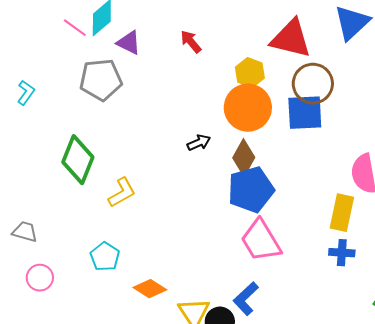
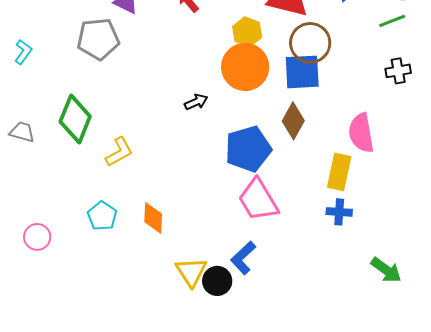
brown diamond: (244, 158) -> (293, 121), moved
gray trapezoid: (25, 232) -> (22, 132), moved
orange diamond: (150, 289) -> (153, 218), moved, turned 60

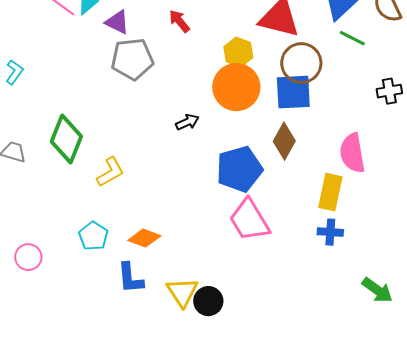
green line: (392, 21) -> (352, 38), moved, turned 48
gray pentagon: (98, 39) -> (132, 59), moved
orange diamond: (153, 218) -> (144, 238), turned -72
blue L-shape: (243, 258) -> (130, 278), moved, turned -52

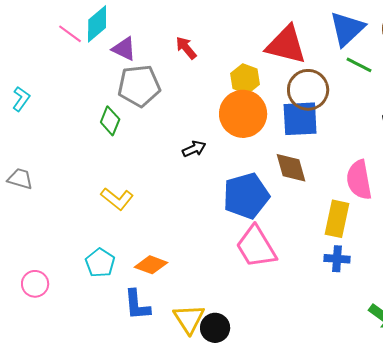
green diamond: (66, 139) -> (110, 121), moved, size x0.6
brown diamond: (284, 141) -> (291, 168), turned -45
yellow L-shape: (110, 172) -> (117, 199), turned 68

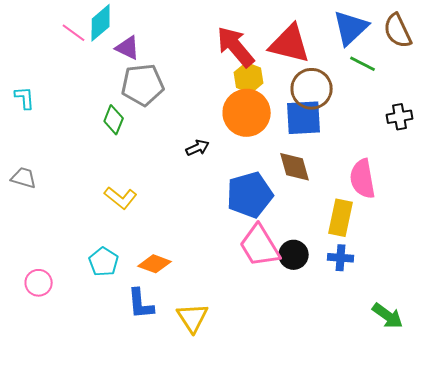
red arrow: (186, 48) -> (236, 47), moved, size x1.8
cyan L-shape: (21, 99) -> (25, 98), turned -40
black circle: (215, 328) -> (294, 255), moved

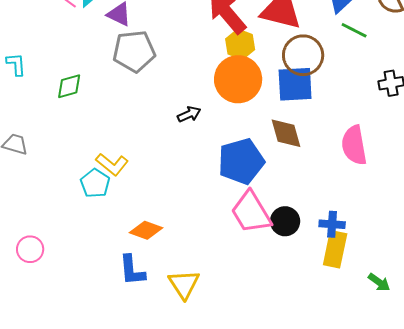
green diamond: (114, 120) -> (69, 86), moved, turned 52
yellow rectangle: (341, 218) -> (335, 249), moved
cyan pentagon: (104, 262) -> (95, 183), moved
green arrow: (388, 316) -> (379, 282), size x0.7

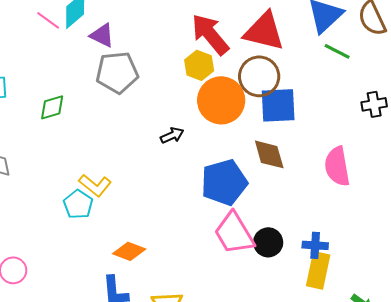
yellow hexagon: (240, 44) -> (199, 65), moved
brown circle: (303, 55) -> (259, 76), moved

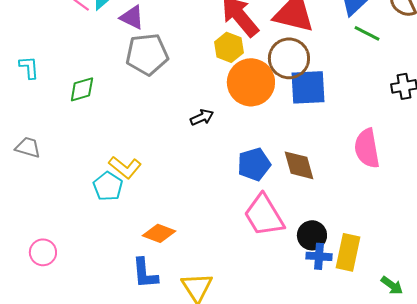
brown diamond: (269, 154) -> (299, 165), moved
blue pentagon: (224, 182) -> (254, 164), size x0.7
black circle: (268, 242) -> (312, 235), moved
blue cross: (315, 245) -> (319, 256), moved

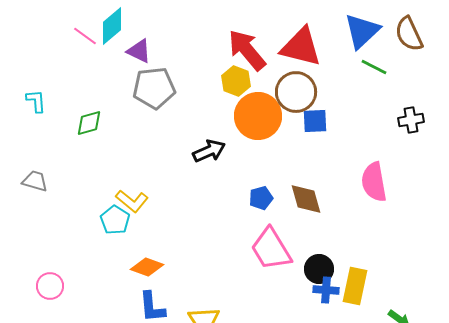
blue square: (308, 87) -> (315, 121), size x0.7
black arrow: (202, 117) -> (209, 151), size x1.4
blue pentagon: (254, 164) -> (261, 198), size x0.7
orange diamond: (159, 233) -> (147, 267), moved

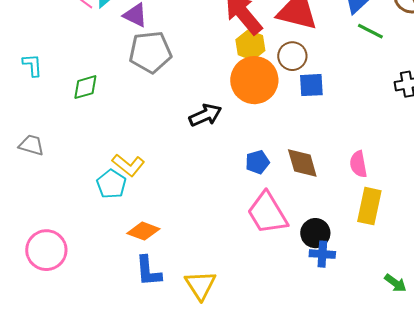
yellow hexagon: (236, 81) -> (250, 45), moved
brown circle: (296, 92) -> (292, 56), size x0.7
pink semicircle: (374, 182) -> (358, 164), moved, size x0.7
pink circle: (50, 286) -> (46, 250), size x1.5
yellow rectangle: (355, 286) -> (369, 206), moved

